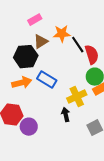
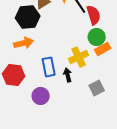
blue rectangle: (47, 80) -> (49, 67), moved, turned 48
purple circle: (29, 127) -> (41, 96), moved

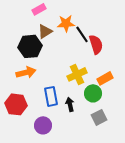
green circle: (97, 37) -> (93, 93), moved
yellow cross: (79, 57) -> (77, 74), moved

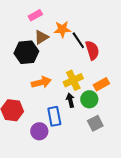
orange arrow: (26, 72) -> (41, 82), moved
blue rectangle: (51, 96) -> (54, 116), moved
black arrow: (70, 104) -> (70, 100), moved

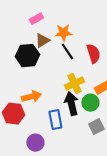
black line: (78, 40) -> (67, 52), moved
orange arrow: (41, 82) -> (31, 97), moved
black arrow: (70, 100) -> (71, 104), size x1.6
purple circle: (39, 131) -> (35, 143), moved

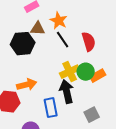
orange star: (63, 33) -> (59, 21), turned 30
brown triangle: (42, 41) -> (38, 29), turned 35
green circle: (90, 103) -> (86, 72), moved

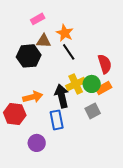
red semicircle: (89, 42) -> (105, 64), moved
black arrow: (67, 92) -> (62, 96), moved
gray square: (92, 115) -> (93, 111), moved

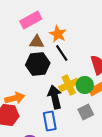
pink rectangle: (38, 19) -> (31, 20), size x1.5
black hexagon: (29, 56) -> (38, 64), moved
orange arrow: (33, 97) -> (15, 98), moved

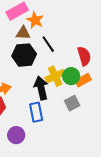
orange star: (58, 34) -> (35, 20), moved

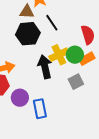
blue rectangle: (36, 112) -> (40, 109), moved
purple circle: (16, 135) -> (20, 98), moved

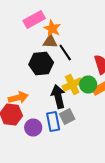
brown triangle: (27, 12) -> (50, 42), moved
gray square: (76, 82) -> (67, 116), moved
blue rectangle: (40, 109) -> (53, 122), moved

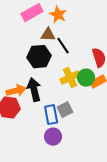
orange star: (52, 28) -> (58, 15), moved
black arrow: (58, 96) -> (34, 90), moved
purple circle: (33, 128) -> (53, 137), moved

